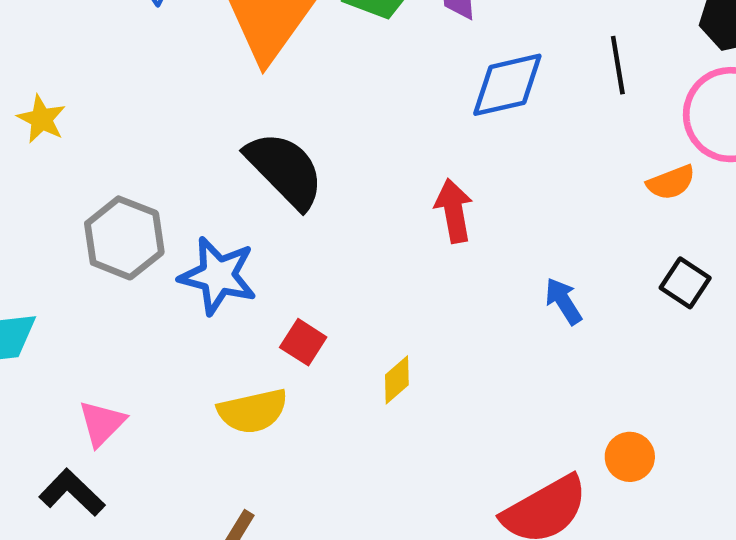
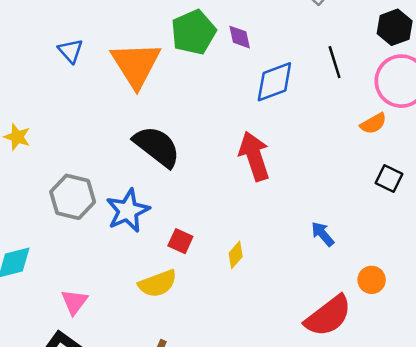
red arrow: (454, 211) -> (254, 156), size x1.4
blue star: (218, 276) -> (128, 211), turned -30
blue arrow: (563, 301) -> (323, 234), moved

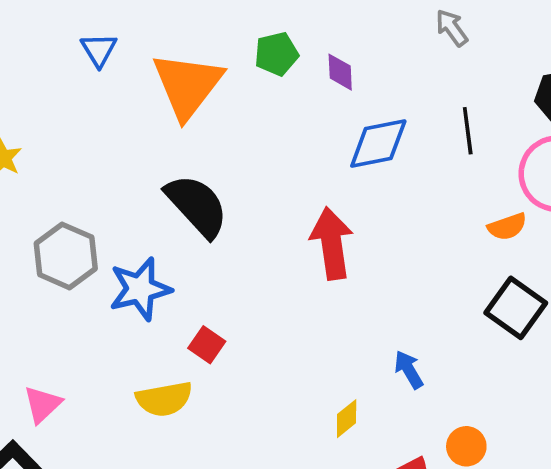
green pentagon: (193, 32) -> (276, 54), size x0.7
black square: (389, 179) -> (516, 308), size x1.5
yellow diamond: (236, 255) -> (347, 419), moved

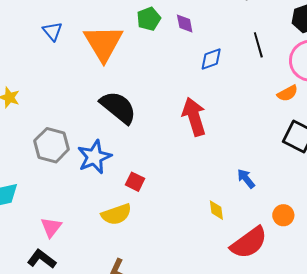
blue diamond: (378, 144) -> (211, 59), size x0.7
yellow diamond: (347, 419) -> (216, 210), turned -50

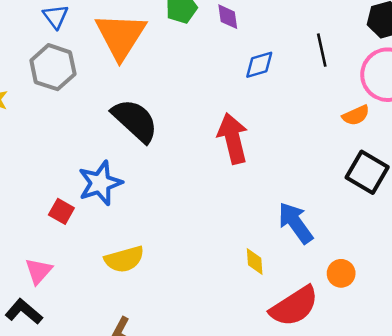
gray hexagon: (52, 145) -> (53, 67), moved
blue arrow: (246, 179) -> (295, 223), size x1.6
red square: (135, 182) -> (61, 211), moved

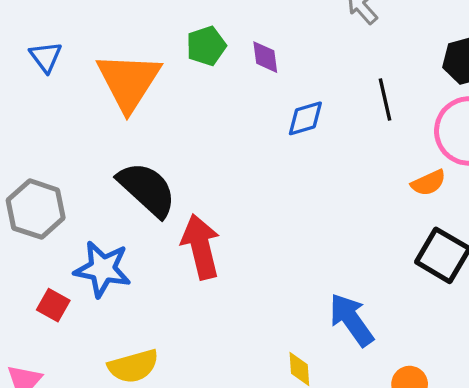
gray hexagon: (53, 67) -> (36, 209), moved
red arrow: (233, 138) -> (201, 247), moved
blue star: (100, 183) -> (103, 269), turned 30

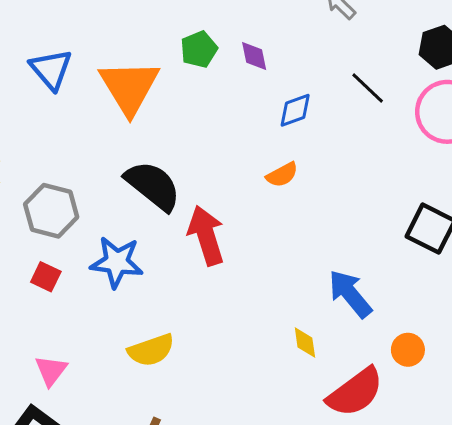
blue triangle: (46, 57) -> (51, 69), size x1.4
black line: (385, 100) -> (368, 88), turned -30
orange semicircle: (428, 183) -> (282, 175), moved
red square: (53, 305) -> (46, 277), moved

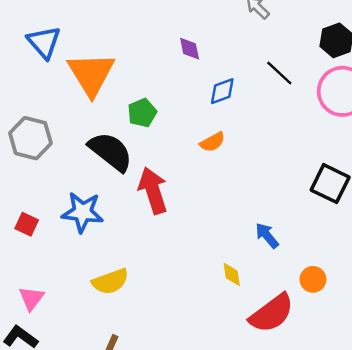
green pentagon: (199, 49) -> (142, 113), moved
blue triangle: (51, 69) -> (44, 42), moved
gray hexagon: (51, 211) -> (30, 138), moved
blue arrow: (350, 294) -> (267, 236), size x0.7

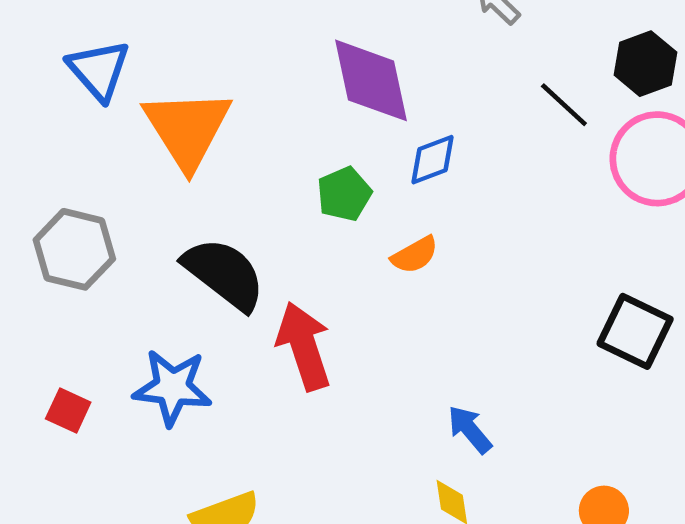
purple diamond: (190, 49) -> (371, 80), size x2.0
black line: (279, 73) -> (564, 105), moved
green pentagon: (142, 113) -> (344, 194), moved
blue arrow: (267, 236) -> (470, 429), moved

